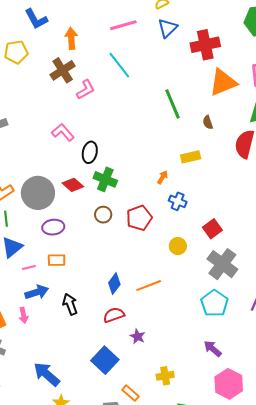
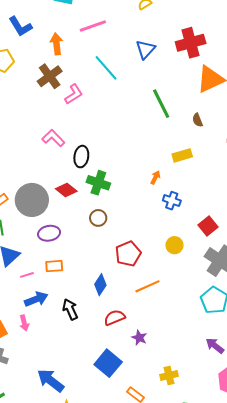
pink line: (123, 25) -> (93, 26), moved
blue triangle: (168, 28) -> (145, 49), moved
red pentagon: (139, 218) -> (128, 254), moved
blue diamond: (114, 284) -> (100, 285), moved

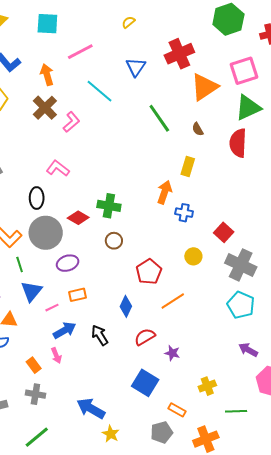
yellow rectangle: (182, 155) -> (188, 167), turned -48
black ellipse: (81, 157) -> (37, 198), moved
orange arrow: (155, 177) -> (165, 192), size x1.6

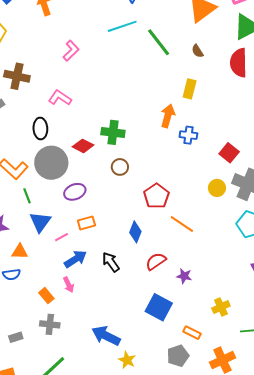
cyan line: (99, 91) -> (122, 26), moved, turned -56
brown cross: (45, 108) -> (17, 76), moved, turned -30
yellow circle: (193, 256) -> (217, 188), moved
orange line: (173, 301) -> (182, 224), turned 70

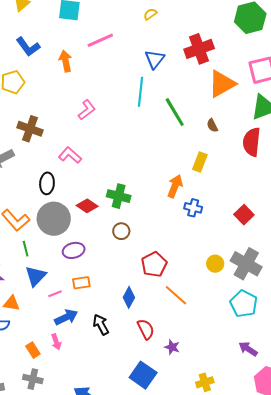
cyan line: (122, 26) -> (140, 92), turned -72
red square: (229, 153) -> (244, 215), moved
red semicircle: (156, 261) -> (146, 329), turned 90

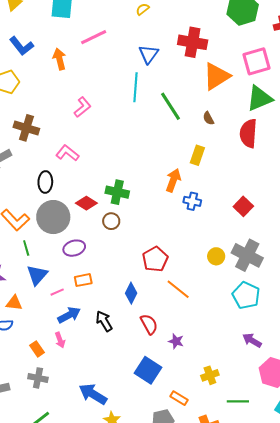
red cross: (199, 49) -> (193, 42), turned 32
brown circle: (121, 231) -> (111, 221), moved

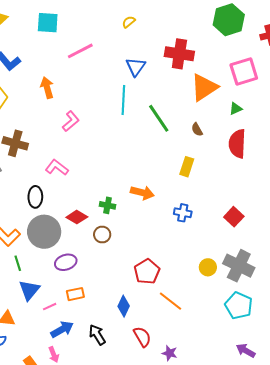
orange arrow: (60, 59) -> (47, 88), moved
green triangle: (259, 98) -> (236, 109), moved, size x0.5
orange arrow: (173, 180) -> (142, 193), moved, turned 85
green cross: (117, 192) -> (108, 205), size x0.7

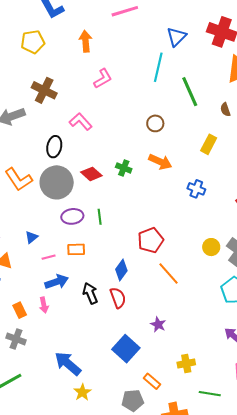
brown circle: (102, 234) -> (155, 123), moved
green line: (18, 263) -> (100, 217), moved
blue triangle: (29, 290) -> (31, 237), size x0.6
red semicircle: (142, 337) -> (118, 298), moved

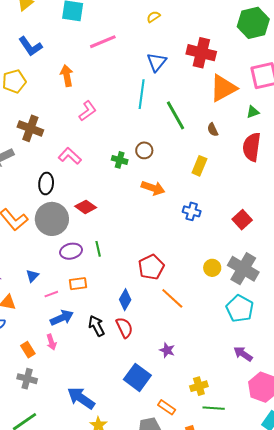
green cross: (124, 168) -> (120, 160), moved
green line: (210, 394) -> (214, 408), moved

